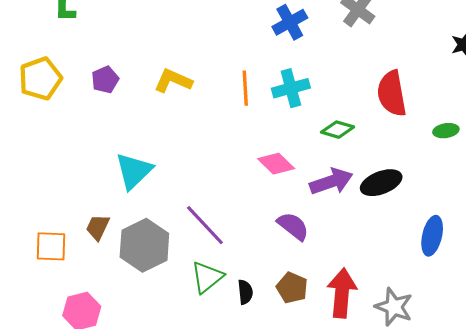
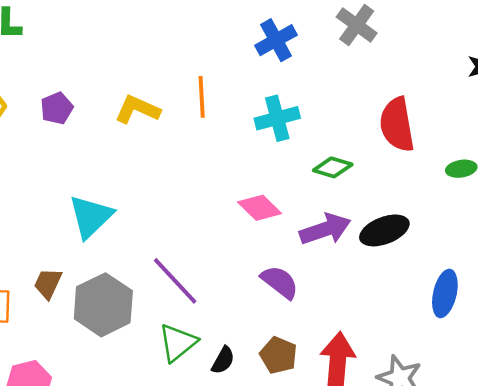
orange line: (245, 88) -> (202, 97), moved
black semicircle: (245, 292) -> (223, 360), turned 35

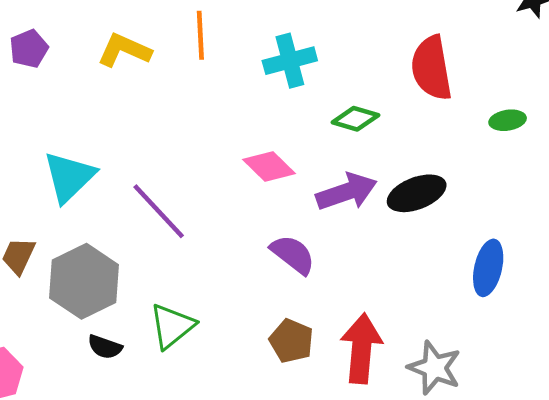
purple line: (175, 281) -> (159, 211), moved
black semicircle: (223, 360) -> (105, 347), moved, turned 80

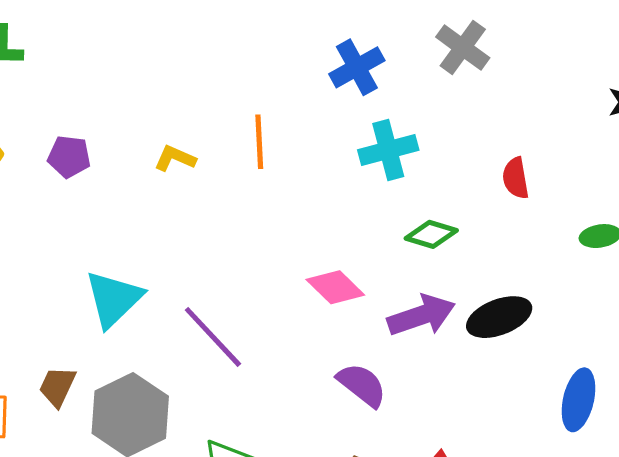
purple pentagon: (29, 49) -> (69, 157), turned 30
yellow L-shape: (124, 50) -> (175, 158), size x0.7
cyan cross: (290, 61) -> (388, 150), moved
red semicircle: (432, 68) -> (516, 178), size x0.6

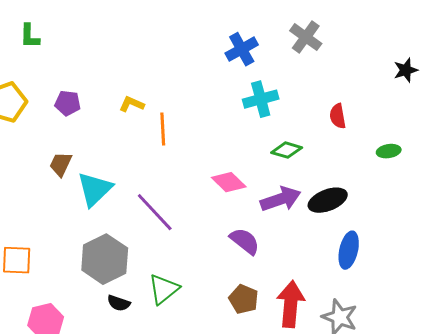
orange line: (259, 142) -> (163, 129), moved
brown trapezoid: (57, 387) -> (61, 164), moved
blue ellipse: (578, 400) -> (349, 250), moved

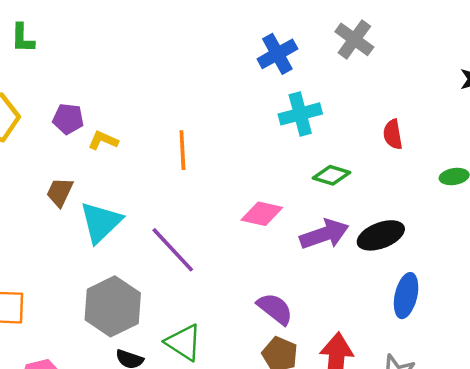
yellow L-shape: (132, 104) -> (103, 140), moved
pink diamond: (229, 182) -> (262, 214), turned -32
purple semicircle: (245, 241) -> (275, 309), moved
green triangle: (164, 289) -> (184, 342), turned -48

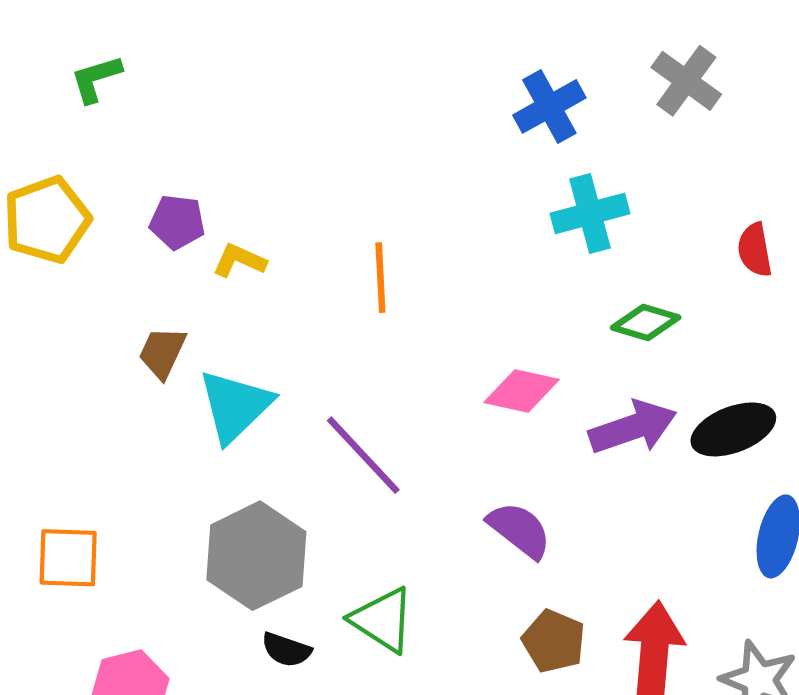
green L-shape: (23, 38) -> (96, 79), turned 72
purple semicircle: (275, 309) -> (519, 530), moved

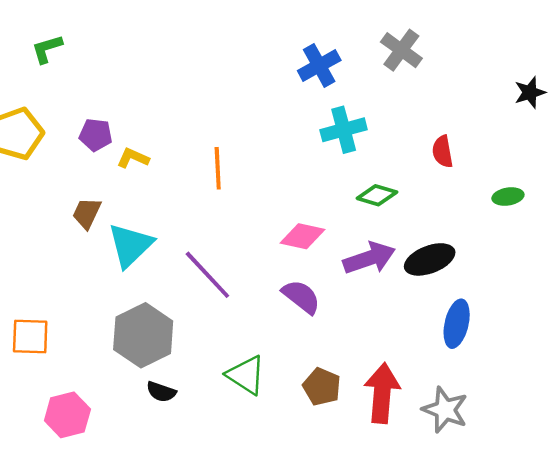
purple semicircle: (519, 530) -> (301, 297), moved
green triangle: (383, 620) -> (246, 375), moved

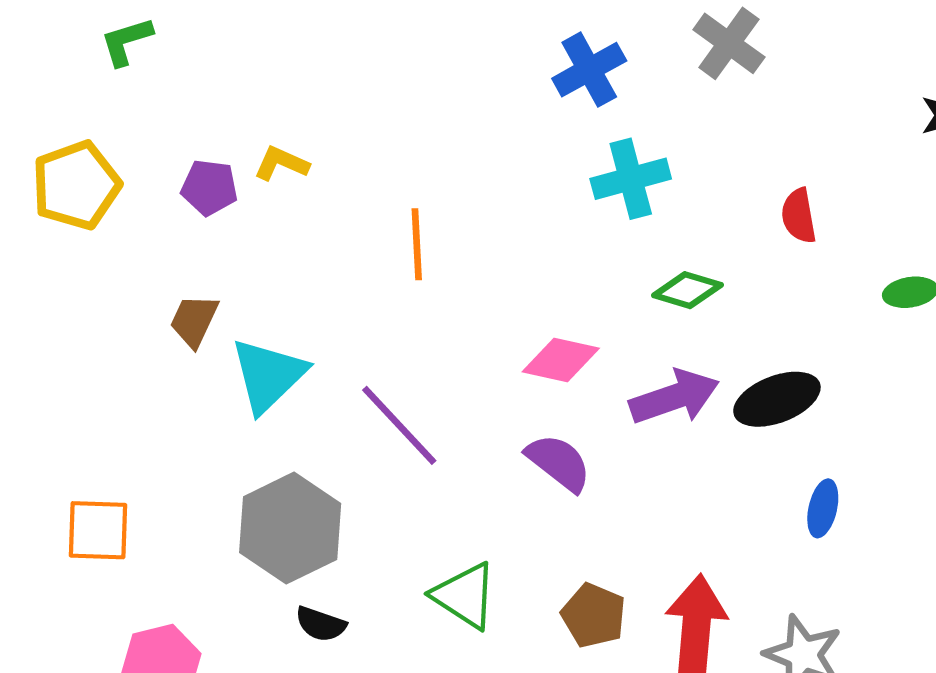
yellow L-shape: (133, 158) -> (281, 163), moved
blue ellipse: (457, 324) -> (823, 508), size x0.7

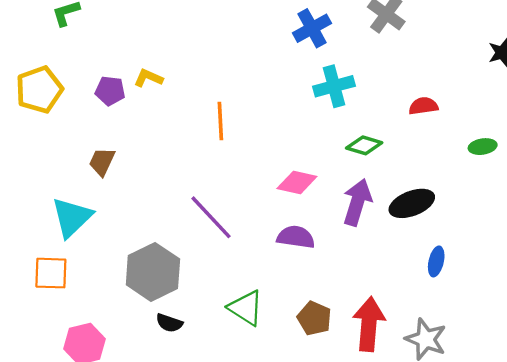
red semicircle: (799, 216) -> (423, 106), turned 92
cyan triangle: (268, 375) -> (72, 217), moved
purple arrow: (674, 397) -> (357, 202), turned -54
purple semicircle: (559, 463) -> (296, 237), turned -30

